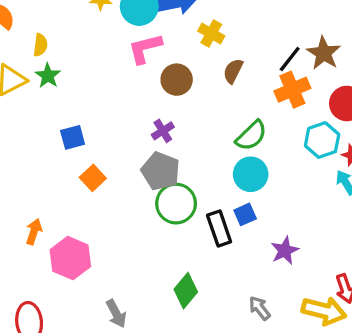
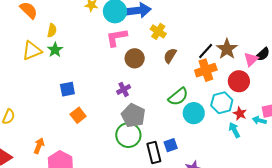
gray pentagon: (161, 171) -> (133, 115), moved
cyan circle: (251, 174) -> (194, 113), moved

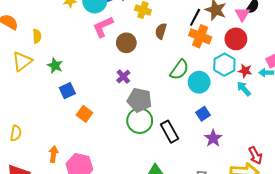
green star: (55, 50) -> (55, 66), moved
orange cross: (206, 70) -> (200, 36), turned -35
blue square: (171, 145) -> (203, 114), moved

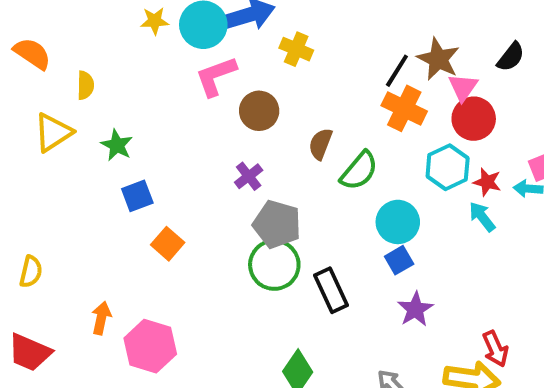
pink triangle: (242, 14) -> (463, 87), moved
brown semicircle: (161, 31) -> (320, 144), moved
cyan circle: (199, 82) -> (398, 222), moved

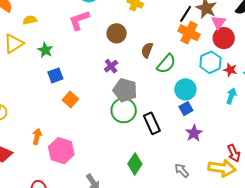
pink L-shape: (216, 76) -> (79, 20), moved
yellow semicircle: (85, 85) -> (30, 20), turned -104
cyan arrow: (482, 217) -> (231, 96), moved, turned 56

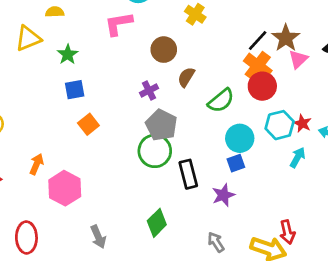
red circle: (224, 38) -> (262, 86), moved
brown semicircle: (147, 50) -> (186, 77), moved
cyan hexagon: (210, 62) -> (280, 125), moved
purple star: (194, 133) -> (223, 195), moved

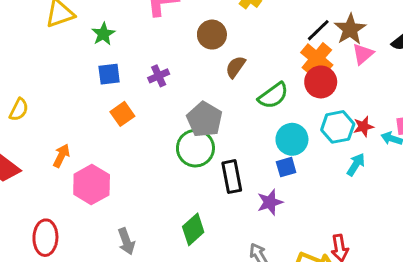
purple cross: (149, 91) -> (159, 76), moved
red star: (302, 123) -> (363, 126), turned 30

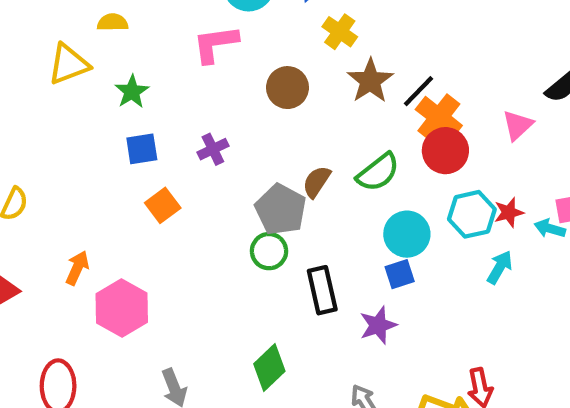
brown star: (350, 29) -> (370, 81), moved
black line: (318, 30) -> (418, 91), moved
pink triangle: (363, 54) -> (518, 125), moved
brown semicircle: (235, 67) -> (317, 182), moved
green circle: (195, 148) -> (269, 251), size x0.7

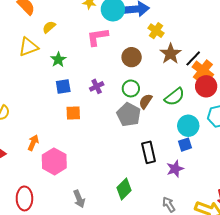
yellow semicircle: (113, 22) -> (49, 27), turned -40
orange square: (163, 205) -> (73, 113), turned 35
green circle: (269, 251) -> (131, 88), moved

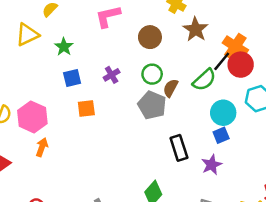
black line: (193, 58) -> (222, 61), moved
pink hexagon: (54, 161) -> (32, 117), moved

